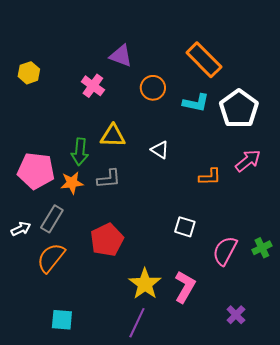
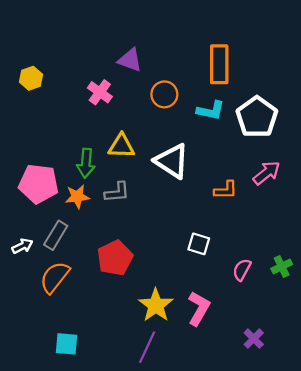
orange rectangle: (204, 60) -> (219, 64), turned 45
white triangle: (160, 150) -> (172, 161), size x1.8
pink semicircle: (225, 251) -> (242, 270), size x0.7

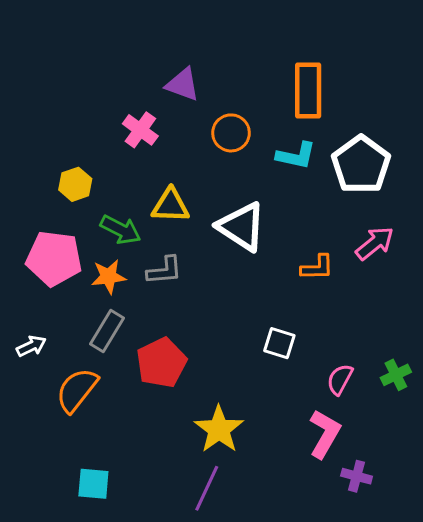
yellow hexagon: (31, 78) -> (75, 184), moved
green arrow: (86, 163) -> (121, 230), turned -68
gray rectangle: (56, 235) -> (107, 331), moved
pink L-shape: (199, 308) -> (325, 434), moved
purple cross: (254, 339) -> (357, 476), turned -30

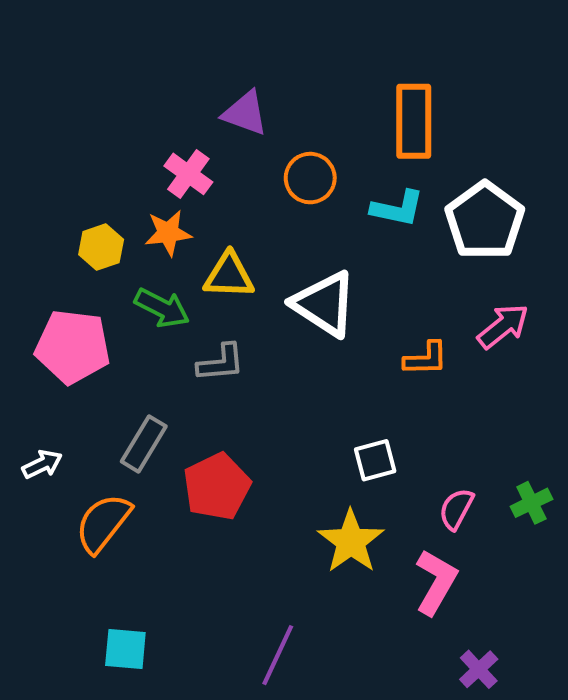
orange star: (109, 277) -> (168, 233), moved
white square: (279, 343) -> (375, 460), turned -32
yellow star: (219, 429) -> (351, 541), moved
purple cross: (357, 476) -> (479, 669), moved, turned 32

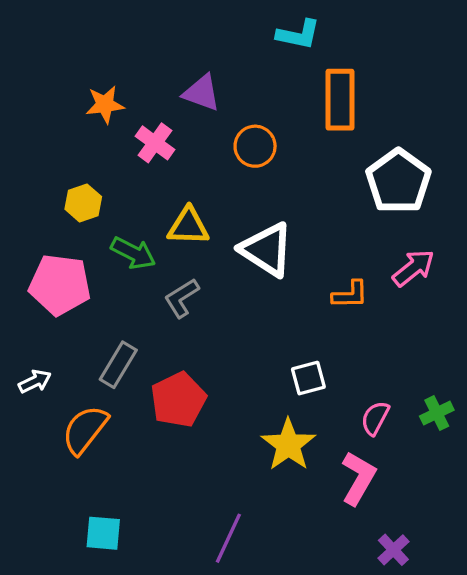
cyan L-shape: (397, 208) -> (298, 34), moved
orange star: (168, 233) -> (105, 105), moved
gray L-shape: (221, 363) -> (182, 298), turned 153

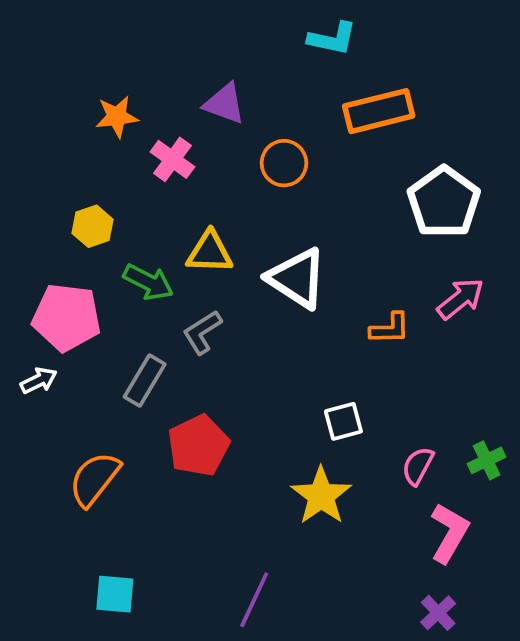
orange rectangle: (340, 100) -> (379, 111), turned 76
gray rectangle: (118, 365) -> (145, 381), moved
white arrow: (35, 381) -> (39, 381), moved
pink L-shape: (358, 478) -> (449, 533), moved

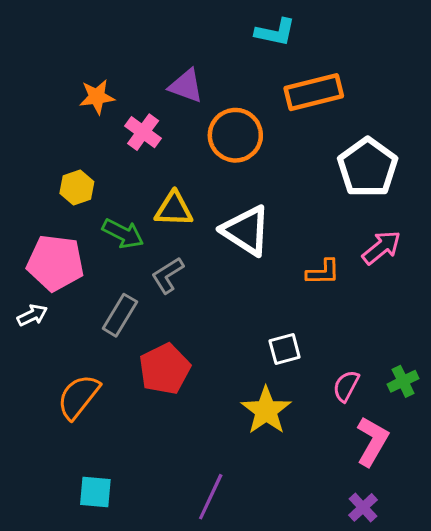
orange circle: (284, 163) -> (235, 135), size x1.4

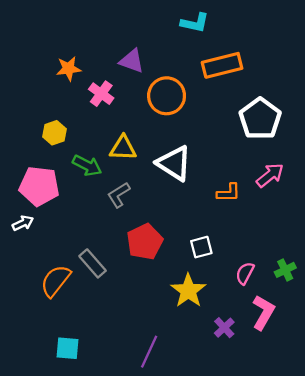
gray rectangle: (120, 315) -> (93, 263), moved, turned -72
red pentagon: (165, 369) -> (145, 242), moved
purple cross: (363, 507) -> (224, 328), moved

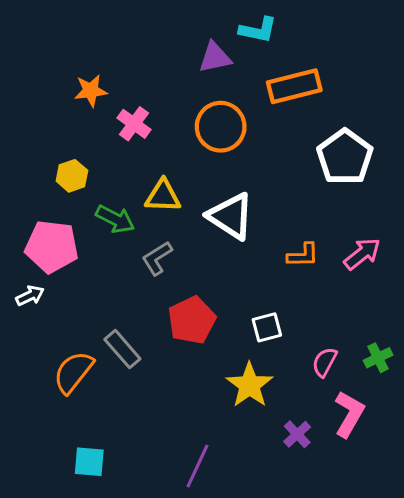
purple triangle: (132, 61) -> (215, 57), moved, turned -32
pink arrow: (270, 175) -> (362, 254), moved

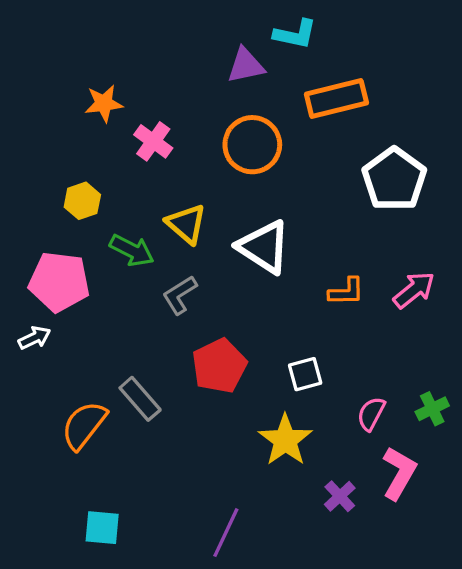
yellow triangle: (163, 196) -> (186, 224), turned 39

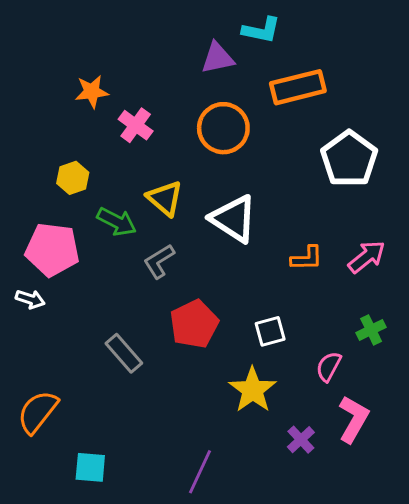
white arrow: (34, 338) -> (30, 299), turned 44
green cross: (432, 409) -> (371, 330), moved
orange semicircle: (84, 425) -> (38, 412), moved

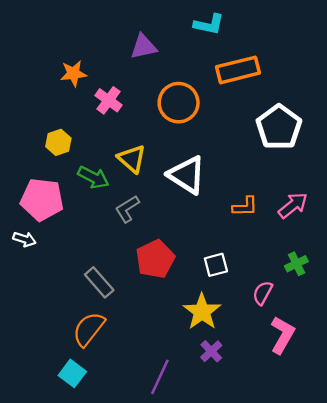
purple triangle: (218, 58) -> (144, 47), moved
orange semicircle: (38, 412) -> (89, 329), moved
purple cross: (301, 440) -> (211, 351), moved
cyan square: (90, 467) -> (72, 373), turned 32

